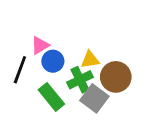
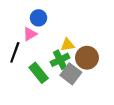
blue circle: (53, 61) -> (39, 18), moved

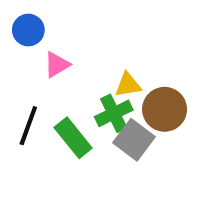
blue circle: (39, 18) -> (28, 30), moved
black line: (15, 52) -> (28, 126), moved

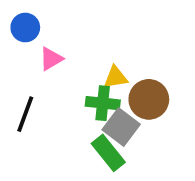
green cross: (114, 113) -> (103, 103), turned 32
green rectangle: (73, 138) -> (108, 153), moved

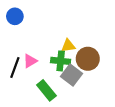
pink triangle: (51, 59) -> (30, 61), moved
green rectangle: (108, 153) -> (46, 90), moved

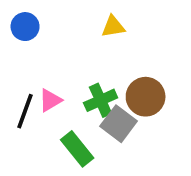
yellow triangle: (68, 46) -> (113, 27), moved
green cross: (61, 61) -> (101, 100), turned -30

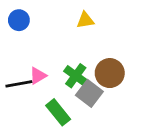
green cross: (101, 100) -> (76, 76), turned -30
black line: (25, 111) -> (19, 84), turned 60

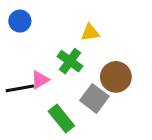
yellow triangle: (85, 20) -> (90, 33), moved
green cross: (76, 76) -> (70, 61), moved

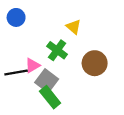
yellow triangle: (90, 33) -> (74, 27), turned 49
gray square: (94, 98) -> (47, 81), moved

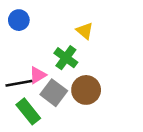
brown circle: (95, 63) -> (86, 90), moved
green rectangle: (50, 97) -> (28, 111), moved

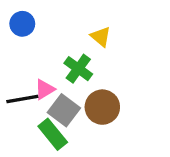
green rectangle: (28, 111) -> (53, 134), moved

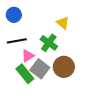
black line: (22, 99) -> (17, 41), moved
green rectangle: (53, 134) -> (25, 74), moved

